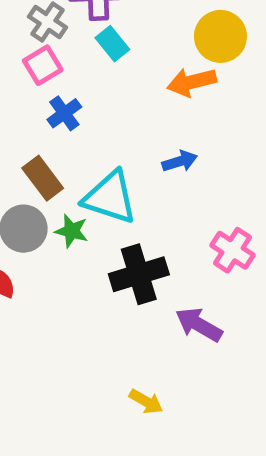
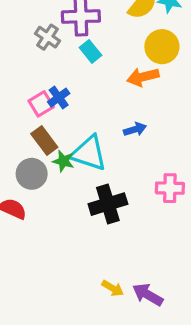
pink square: (43, 65) -> (41, 104), moved
green star: (72, 231) -> (63, 161), moved
pink cross: (232, 250) -> (170, 188), turned -32
purple arrow: (199, 325) -> (148, 295), moved

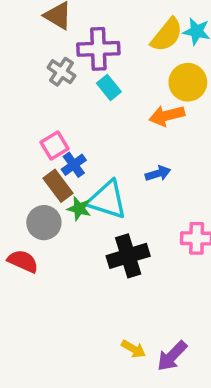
blue cross: (59, 98) -> (74, 165), moved
purple arrow: (148, 295) -> (172, 356), turned -76

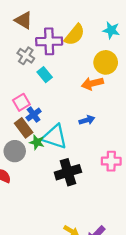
yellow semicircle: (167, 35) -> (75, 35), moved
cyan rectangle: (109, 88) -> (45, 75), moved

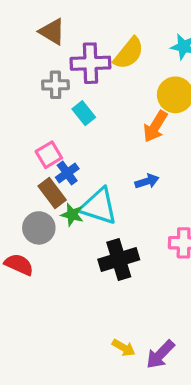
gray cross: (26, 56) -> (55, 85), turned -35
orange arrow: (92, 83) -> (155, 126), turned -45

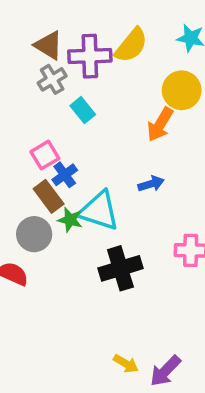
brown triangle: (52, 32) -> (49, 45), moved
gray cross: (55, 85) -> (52, 79), turned -30

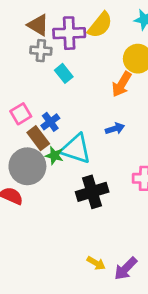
gray cross: (52, 79) -> (41, 51), turned 35
pink square: (45, 155) -> (21, 114), moved
gray circle: (34, 234) -> (27, 166), size x1.4

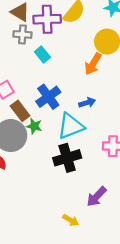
blue cross: (50, 122) -> (48, 97), moved, size x1.5
cyan triangle: (76, 149) -> (71, 126), moved, turned -40
purple arrow: (126, 269) -> (96, 197), moved

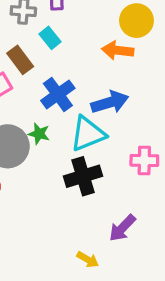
orange arrow: (93, 64) -> (118, 50), turned 65
blue arrow: (87, 103) -> (110, 102), size x1.6
brown rectangle: (20, 111) -> (20, 60), moved

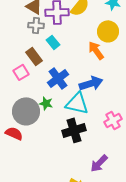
orange arrow: (118, 50) -> (96, 50), turned 48
cyan triangle: (88, 134) -> (77, 103), turned 35
pink cross: (144, 160) -> (113, 120), turned -30

